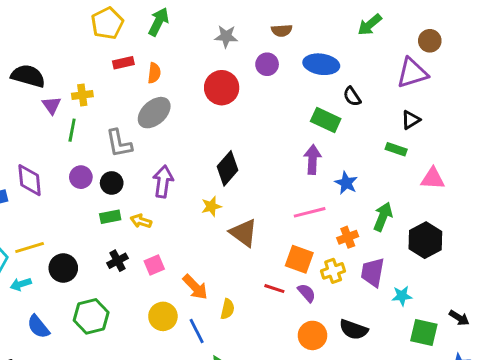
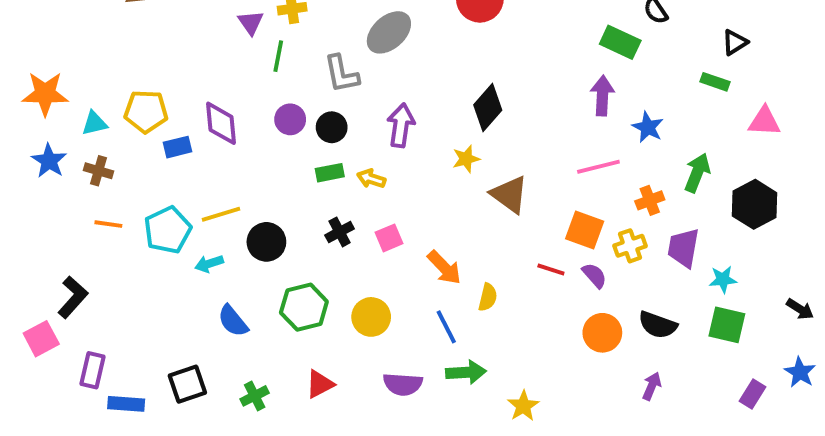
yellow circle: (163, 316) -> (371, 317), moved
green square: (424, 333) -> (727, 325), moved

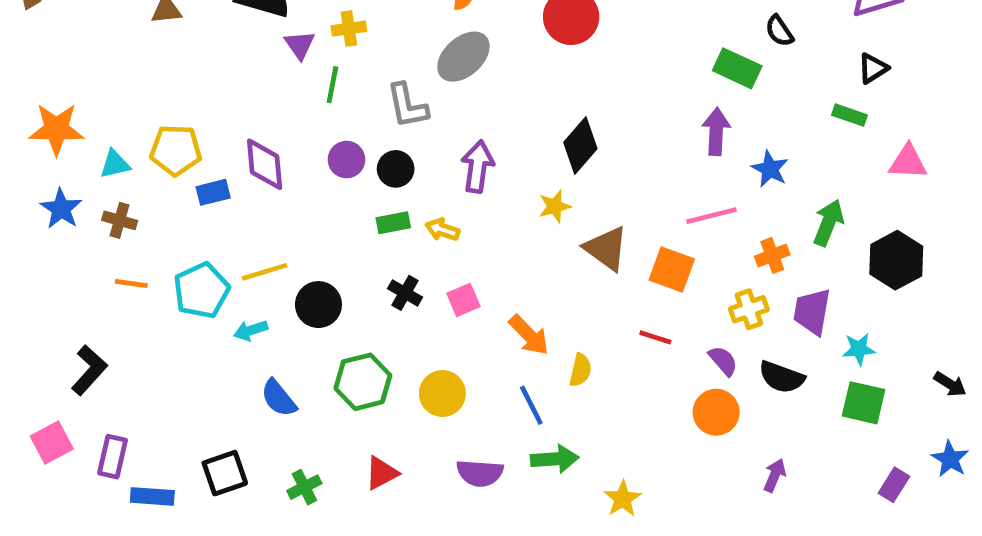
orange square: (585, 230) -> (672, 269), moved
black cross: (340, 232) -> (405, 293), turned -32
purple semicircle: (594, 275) -> (723, 361), moved
black semicircle: (658, 325) -> (782, 377), moved
pink square: (41, 339) -> (52, 443), moved

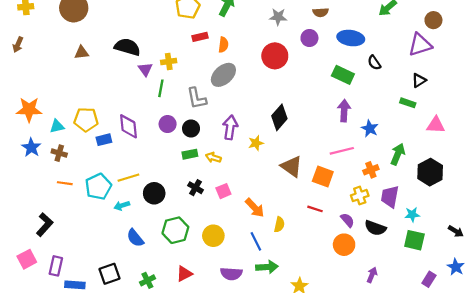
green rectangle: (737, 68) -> (343, 75), moved
yellow star: (555, 206) -> (256, 143), moved

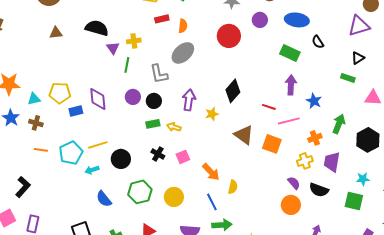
red line: (315, 209) -> (269, 107), moved
cyan star: (412, 215) -> (363, 179), moved

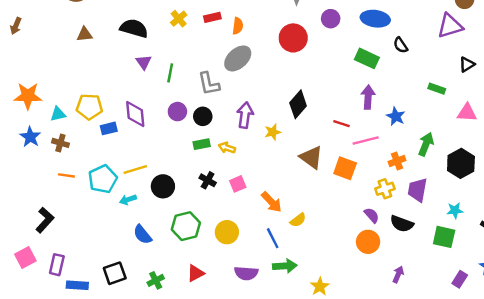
yellow cross: (134, 41) -> (179, 19), moved, turned -32
purple triangle: (113, 48) -> (144, 62), moved
black triangle: (358, 58) -> (467, 64), moved
yellow semicircle: (233, 187) -> (298, 220), turned 40

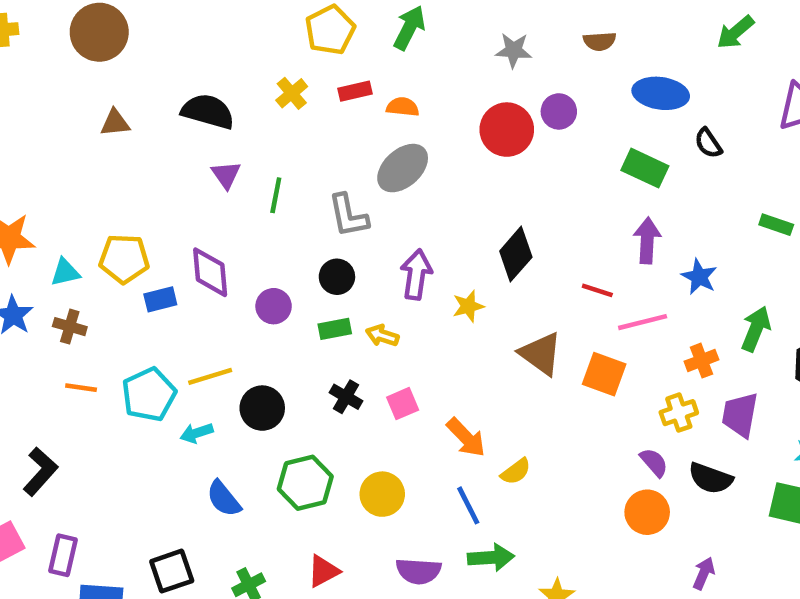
purple circle: (331, 19) -> (559, 111), moved
orange semicircle: (238, 26) -> (403, 107), turned -91
purple circle: (177, 112) -> (274, 306), moved

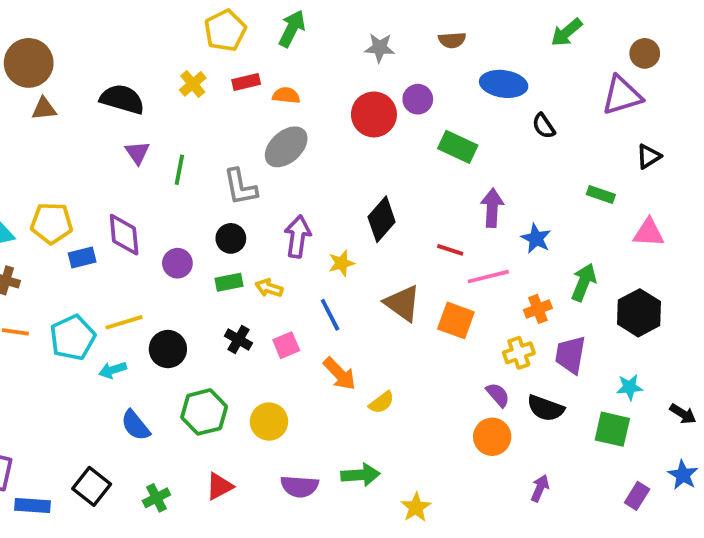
brown circle: (99, 32) -> (29, 63), moved
green rectangle: (645, 168) -> (458, 147), moved
blue line: (468, 505) -> (330, 315), moved
black square: (172, 571) -> (92, 486), turned -33

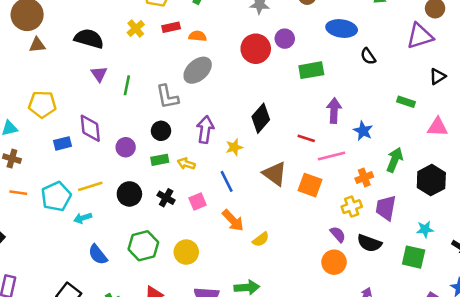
green rectangle: (458, 147) -> (311, 70), turned -35
yellow pentagon: (52, 223) -> (42, 104), moved
black circle: (168, 349) -> (129, 194), moved

